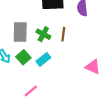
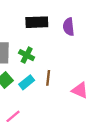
brown line: (63, 34) -> (48, 78), moved

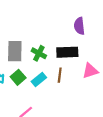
black rectangle: (37, 22) -> (67, 52), moved
pink triangle: (80, 90) -> (90, 71), moved, turned -42

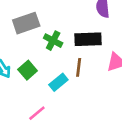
gray rectangle: (15, 51) -> (26, 23), moved, turned 70
cyan rectangle: (39, 80) -> (58, 82), moved

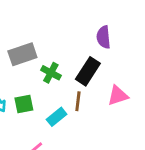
black rectangle: (88, 39) -> (88, 71), turned -55
green square: (28, 70) -> (24, 104), turned 30

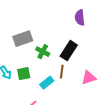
purple semicircle: (104, 37) -> (80, 18), moved
pink triangle: (118, 96) -> (89, 78), moved

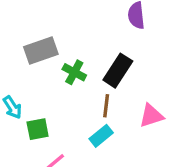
green square: (24, 74) -> (38, 129), moved
cyan rectangle: (47, 83) -> (101, 136), moved

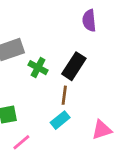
pink triangle: (151, 116) -> (102, 130), moved

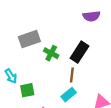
purple semicircle: (89, 21) -> (91, 16), turned -91

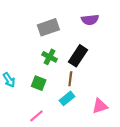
gray rectangle: (29, 39) -> (48, 27), moved
green square: (27, 90) -> (39, 83), moved, turned 32

